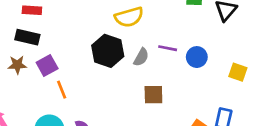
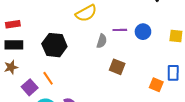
black hexagon: (108, 51) -> (54, 45), moved
purple square: (47, 66) -> (30, 87), moved
brown square: (153, 95) -> (117, 67), turned 35

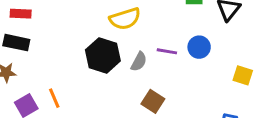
blue circle: (143, 32) -> (199, 47), moved
black hexagon: (54, 45) -> (103, 55), moved

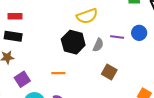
orange line: (54, 98) -> (58, 73), moved, turned -64

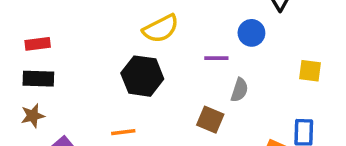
blue circle: (139, 33) -> (251, 33), moved
gray semicircle: (98, 45) -> (239, 90), moved

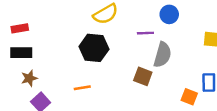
gray semicircle: (239, 90) -> (163, 55), size x1.5
brown star: (33, 116) -> (29, 78), moved

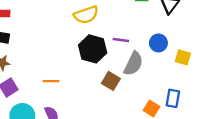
blue circle: (169, 14) -> (158, 43), moved
black hexagon: (94, 48) -> (93, 49), moved

